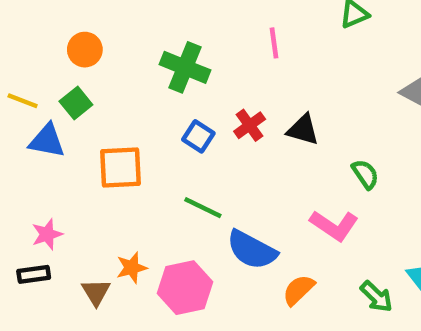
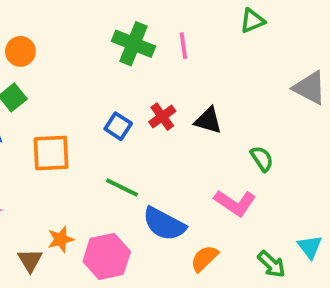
green cross: (185, 67) -> (133, 44), moved

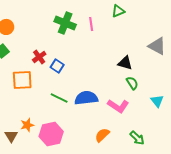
green triangle: (252, 21) -> (118, 11), moved
red cross: (162, 117) -> (39, 57), moved
black triangle: (208, 120) -> (125, 63), moved
blue semicircle: (164, 224) -> (86, 98), moved, turned 145
cyan triangle: (310, 247) -> (157, 101), moved

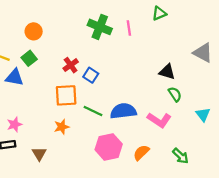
orange square: (22, 80) -> (66, 95), moved
orange star: (27, 125) -> (62, 127), moved
pink hexagon: (51, 134) -> (109, 147), moved

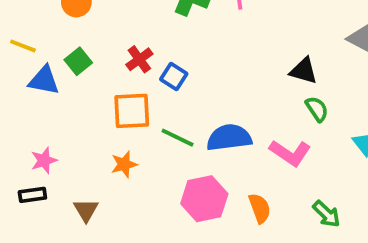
green square: (29, 58) -> (78, 61), moved
orange semicircle: (141, 153) -> (260, 208), turned 114

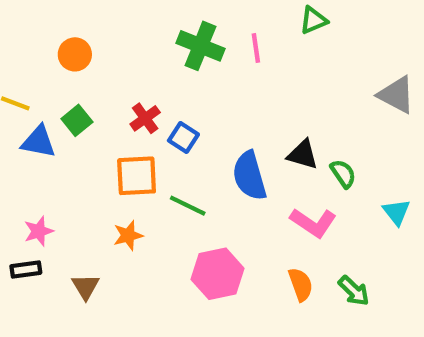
black triangle: (304, 71) -> (303, 155), moved
blue semicircle: (229, 138) -> (249, 176), moved, turned -99
orange semicircle: (260, 208) -> (301, 284), moved

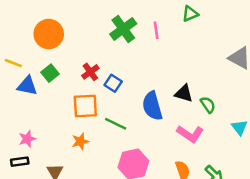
green cross: (200, 46) -> (123, 29), turned 32
orange circle: (75, 54) -> (49, 34), size x1.5

